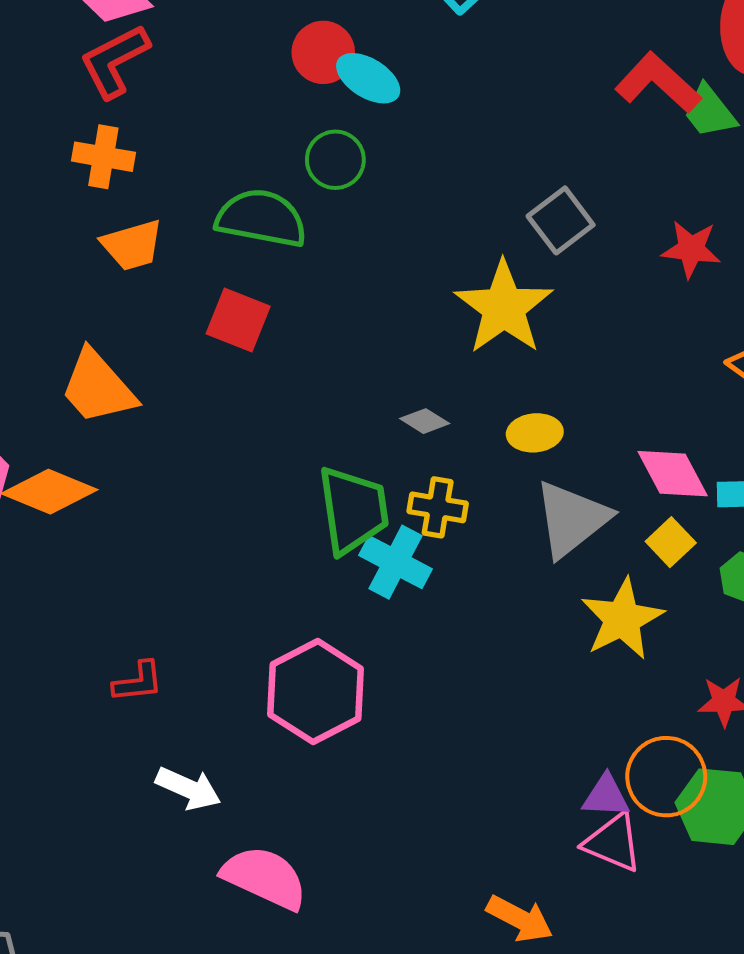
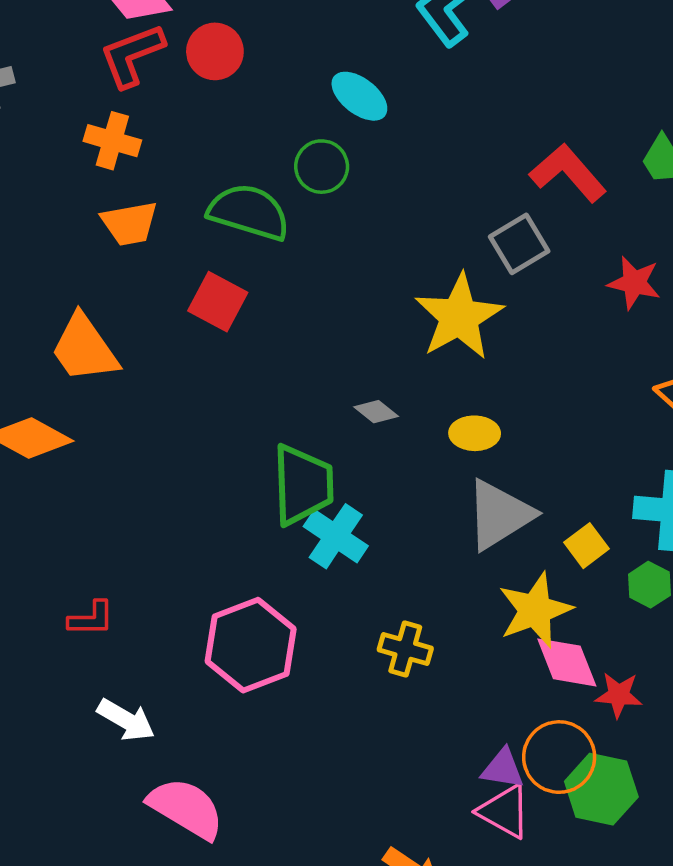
red circle: (323, 52) -> (215, 51), moved
red L-shape: (658, 83) -> (568, 173), moved
pink diamond: (673, 474) -> (567, 662), moved
yellow cross: (438, 507) -> (405, 649), moved

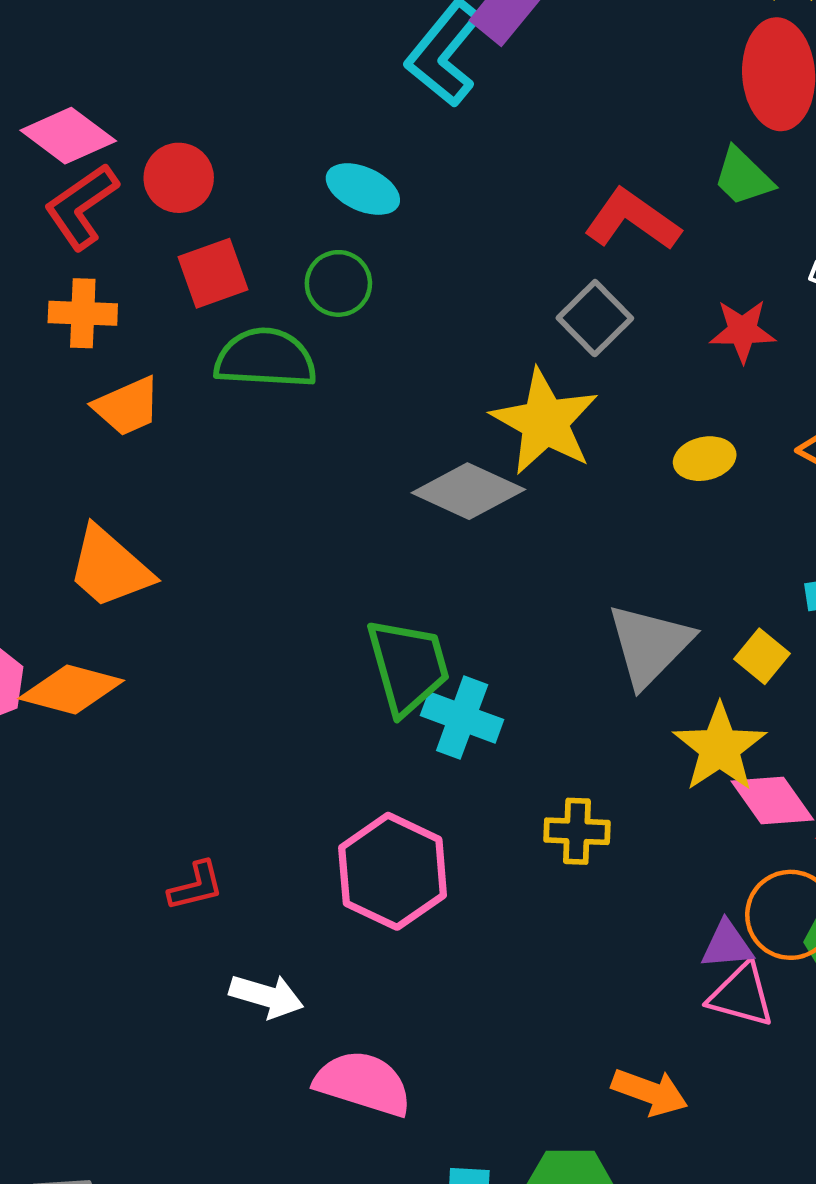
red square: (218, 302) -> (213, 273), moved, turned -34
gray diamond: (376, 412) -> (468, 491), moved, size x2.0
yellow ellipse: (475, 433) -> (705, 459), moved

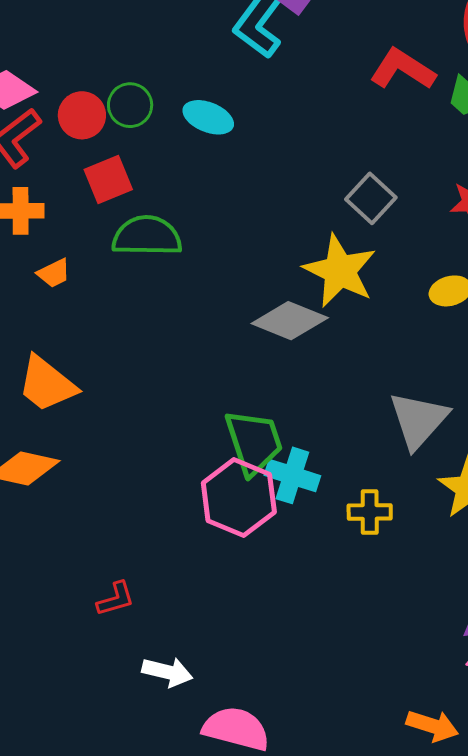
red L-shape: (632, 220) -> (403, 69), moved
green circle: (338, 283) -> (130, 105), moved
orange trapezoid: (127, 406) -> (54, 273), size x0.7
yellow cross: (577, 831) -> (370, 512), moved
pink hexagon: (393, 871) -> (239, 497), moved

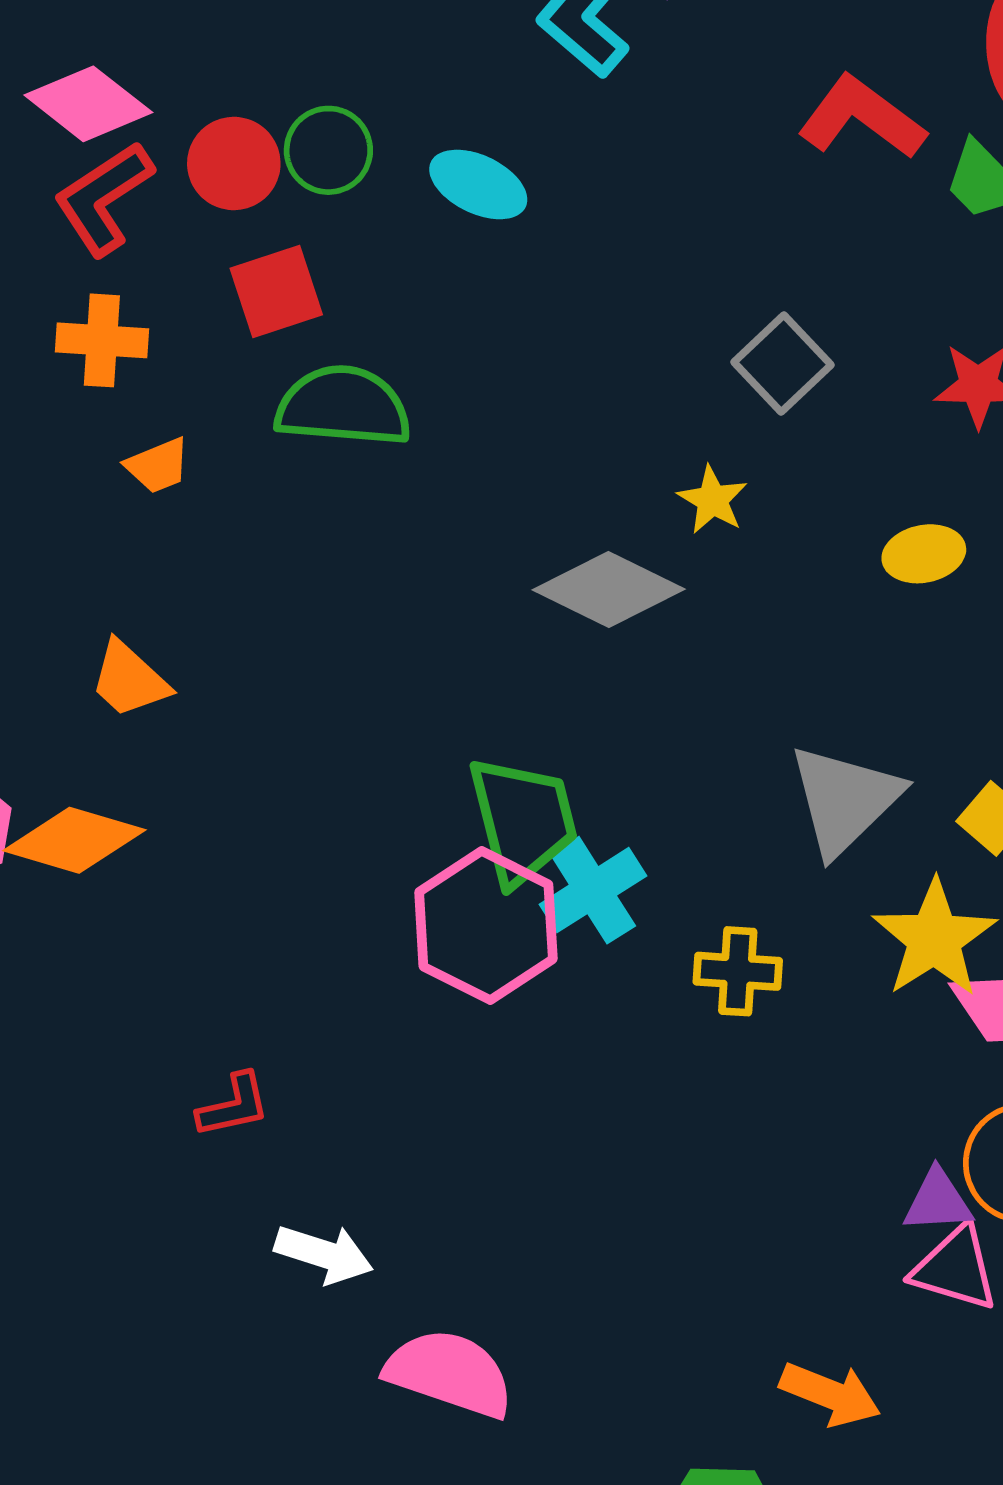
yellow star: (340, 271) -> (712, 500), size x0.5
orange trapezoid: (47, 384) -> (129, 679), size x0.7
cyan cross: (292, 475) -> (593, 890), turned 36

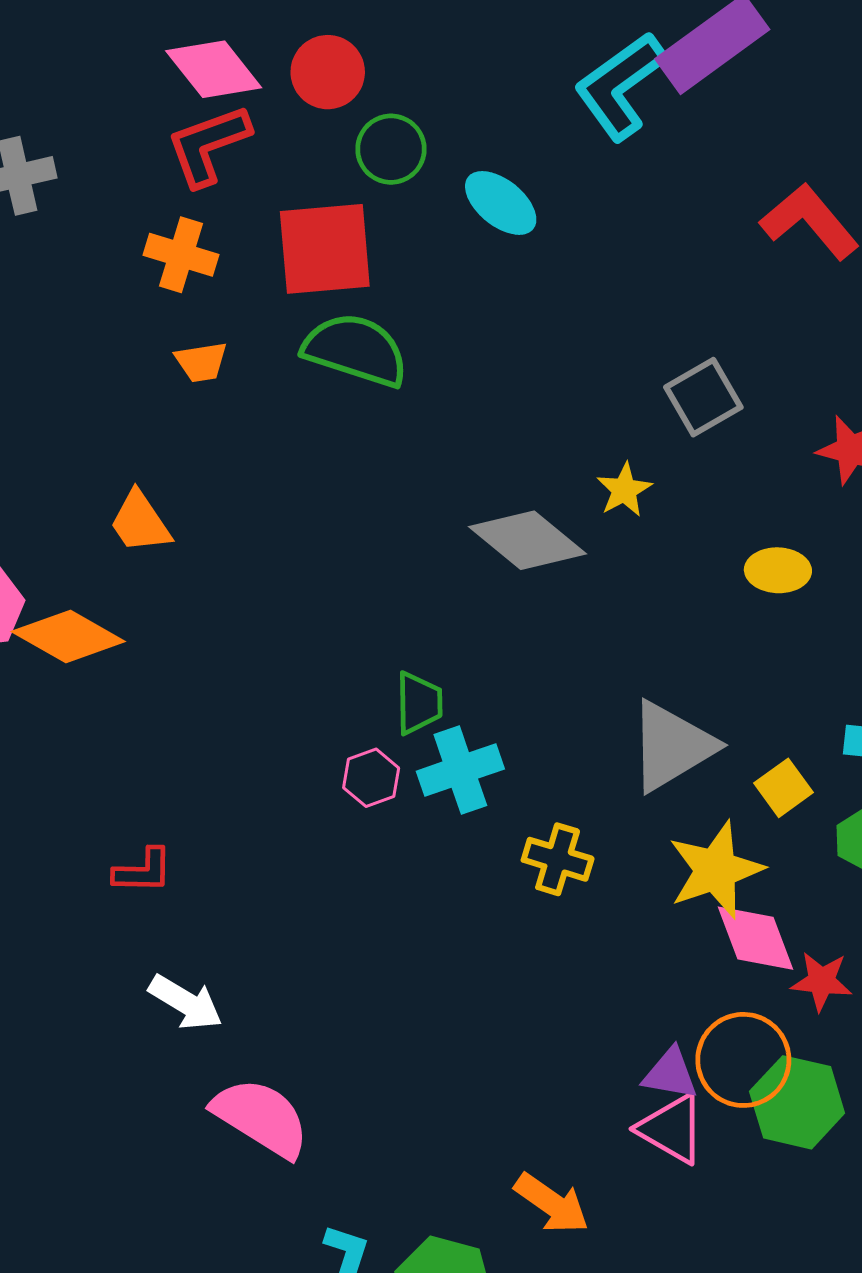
red circle: (234, 164) -> (328, 72), moved
red square: (276, 291) -> (325, 249), size x1.4
green trapezoid: (523, 820) -> (419, 703), size x0.6
pink hexagon: (486, 925) -> (371, 778), size x0.5

